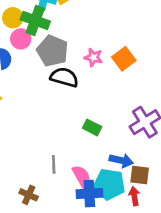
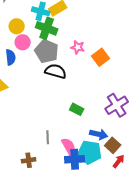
green cross: (35, 20) -> (47, 28), moved
pink star: (93, 57) -> (78, 47), moved
brown square: (140, 175) -> (113, 145), turned 35
brown cross: (29, 195) -> (29, 160), turned -32
red arrow: (134, 196) -> (119, 161), moved, turned 48

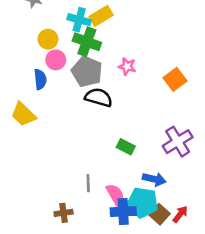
orange square: (101, 57) -> (175, 79), moved
brown square: (113, 145) -> (159, 214), moved

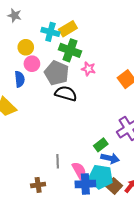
green cross: (87, 42) -> (70, 50), moved
green rectangle: (126, 147) -> (101, 145), moved, turned -64

